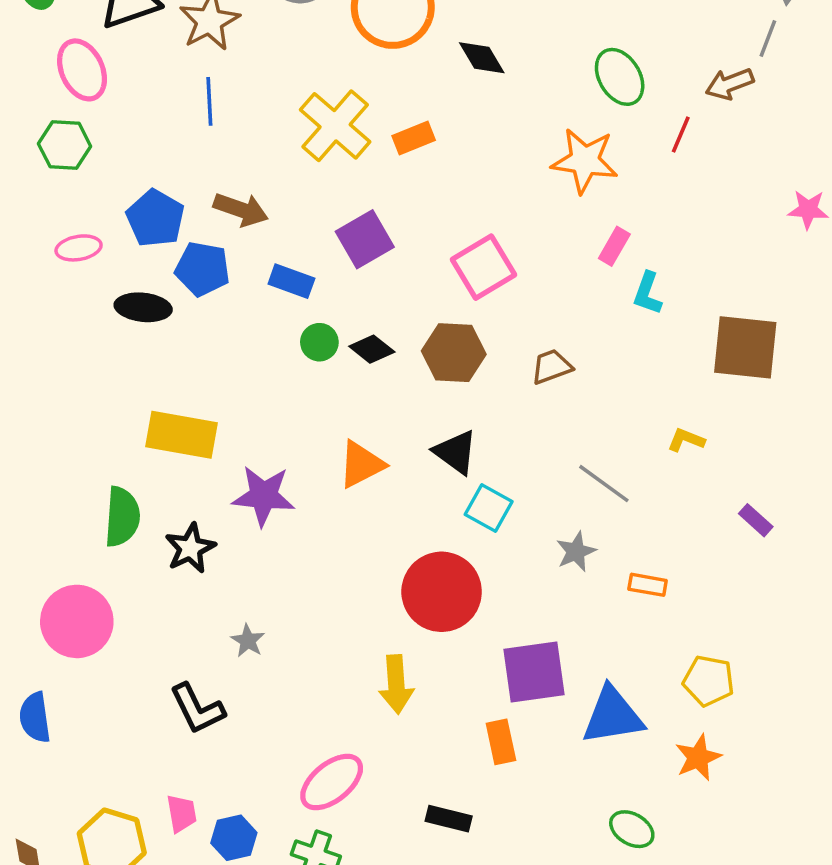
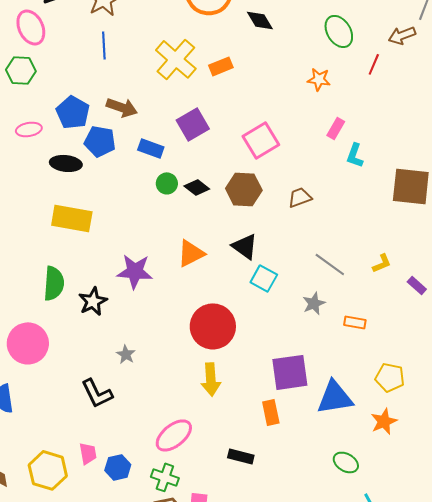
orange star: (585, 161) -> (319, 79), size x0.6
yellow rectangle: (182, 435) -> (72, 218), moved
yellow L-shape: (686, 440) -> (382, 263), moved, turned 135
red circle: (442, 592) -> (213, 326), moved

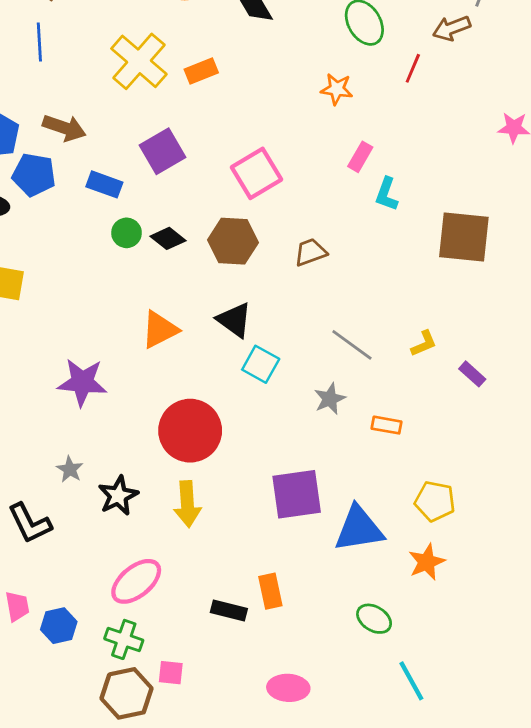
purple star: (135, 271) -> (82, 382), moved
black star: (93, 301) -> (118, 496), moved
orange rectangle: (271, 412) -> (270, 591), moved

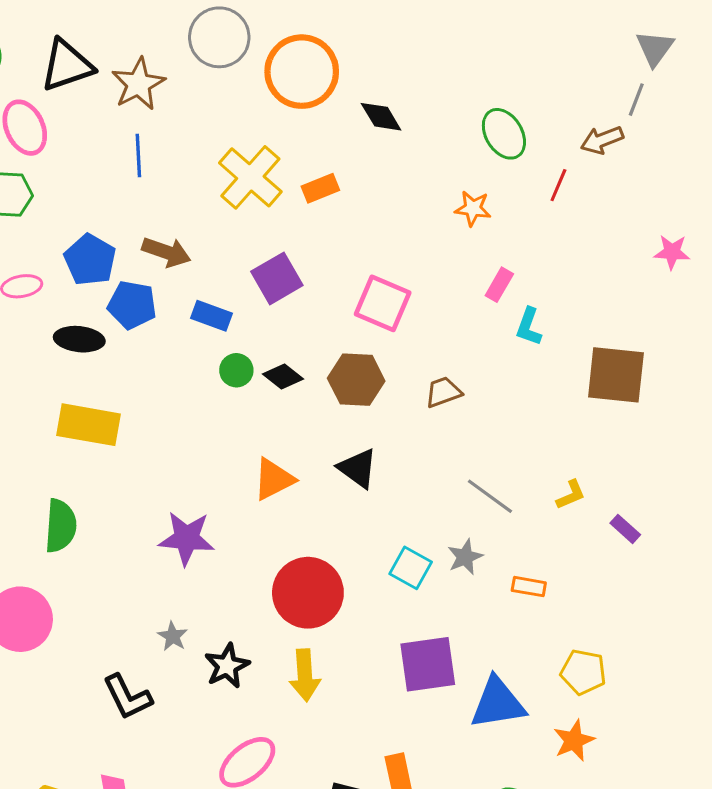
pink square: (257, 173) -> (383, 303), turned -36
cyan square: (261, 364) -> (411, 568), moved

